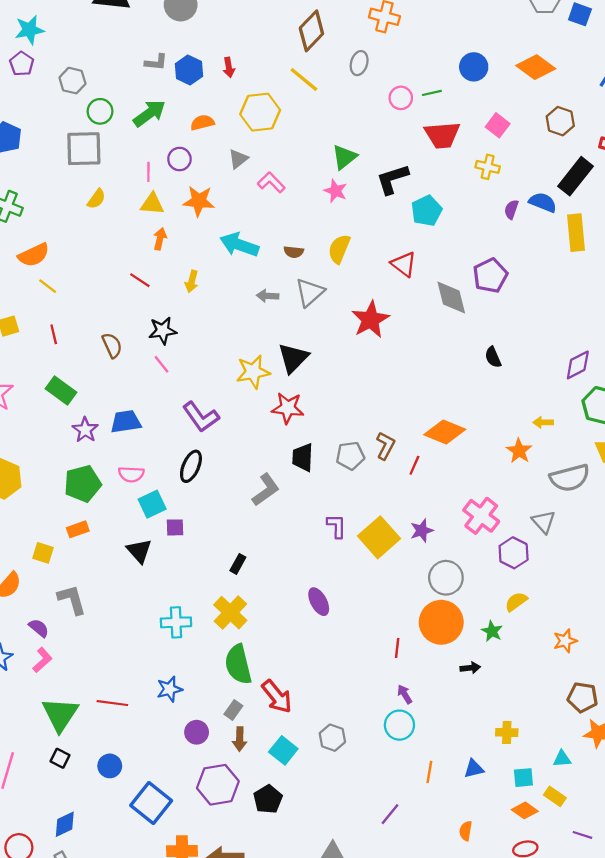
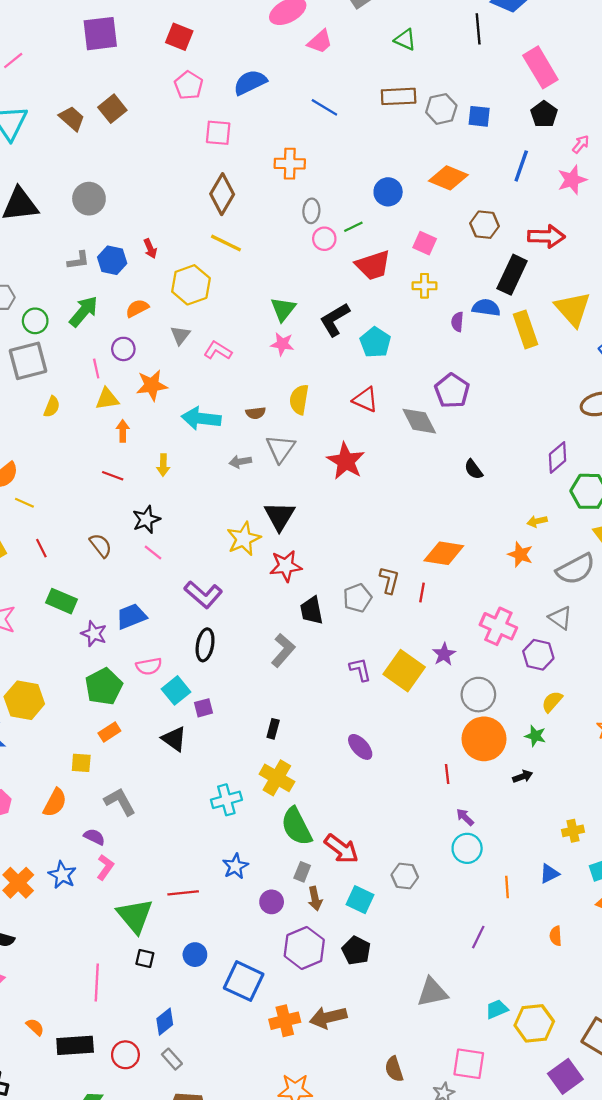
gray ellipse: (359, 63) -> (311, 211), moved

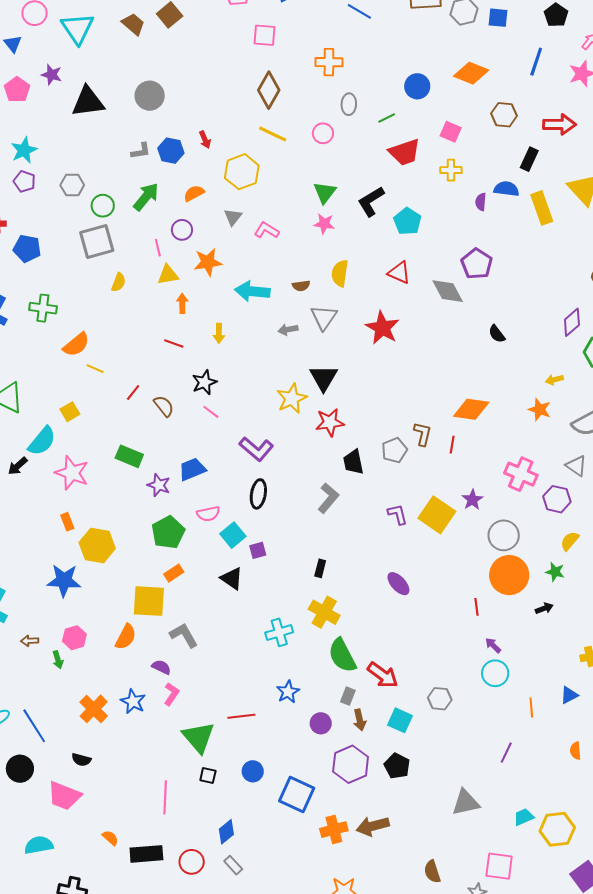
pink circle: (324, 239) -> (323, 133), moved
black rectangle: (512, 275) -> (529, 159), size x0.7
red line: (41, 548) -> (133, 392), moved, turned 66
yellow square: (81, 763) -> (149, 601), size x1.8

